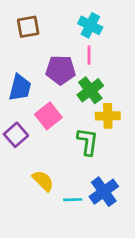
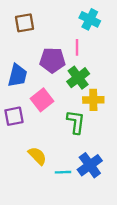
cyan cross: (90, 25) -> (90, 19), moved
purple square: (16, 135) -> (14, 116), turned 30

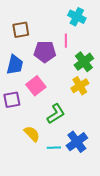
brown square: (24, 23) -> (21, 30), moved
green cross: (78, 78) -> (84, 62), moved
yellow cross: (93, 100) -> (80, 86), turned -30
green L-shape: (76, 122) -> (56, 114), moved, turned 50

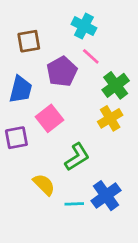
cyan cross: (77, 17) -> (84, 26), moved
pink line: (66, 41) -> (91, 56), turned -48
purple pentagon: (45, 52) -> (62, 72), turned -30

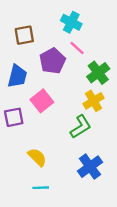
green L-shape: (77, 157) -> (81, 127), moved
cyan line: (74, 204) -> (41, 188), moved

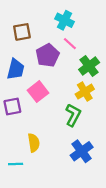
green L-shape: (81, 127) -> (73, 115), turned -30
yellow semicircle: (37, 157) -> (34, 143), turned 36
cyan line: (41, 188) -> (16, 164), moved

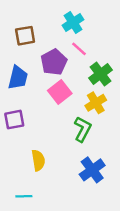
cyan cross: (65, 20) -> (73, 22), turned 30
pink square: (38, 92) -> (60, 92), moved
cyan line: (16, 164) -> (24, 196), moved

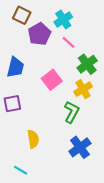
brown square: (25, 36) -> (22, 15), moved, turned 36
purple pentagon: (54, 62) -> (39, 34), moved
cyan line: (24, 196) -> (21, 170), turned 32

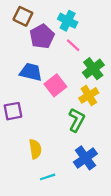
cyan cross: (63, 19) -> (68, 21), turned -30
blue trapezoid: (15, 67) -> (31, 72), moved, turned -90
cyan line: (21, 170) -> (48, 177), moved, turned -48

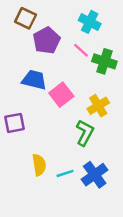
cyan cross: (68, 21) -> (90, 22), moved
green cross: (93, 69) -> (104, 61), moved, turned -35
cyan line: (48, 177) -> (65, 173), moved

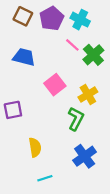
purple pentagon: (47, 40) -> (52, 18), moved
green cross: (104, 61) -> (93, 55), turned 30
blue trapezoid: (34, 80) -> (24, 57), moved
cyan line: (65, 173) -> (45, 178), moved

